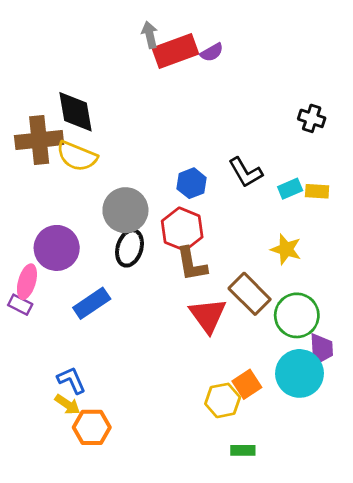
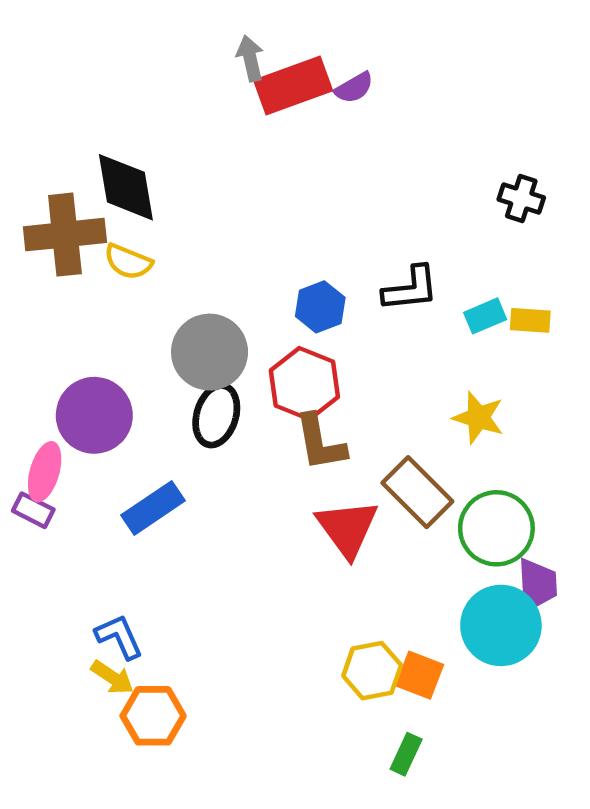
yellow semicircle: (77, 156) -> (128, 262), size x0.7
black L-shape: (246, 172) -> (411, 289), turned -66
orange square: (247, 384) -> (420, 675), moved, turned -36
green rectangle: (243, 450) -> (406, 754), turned -65

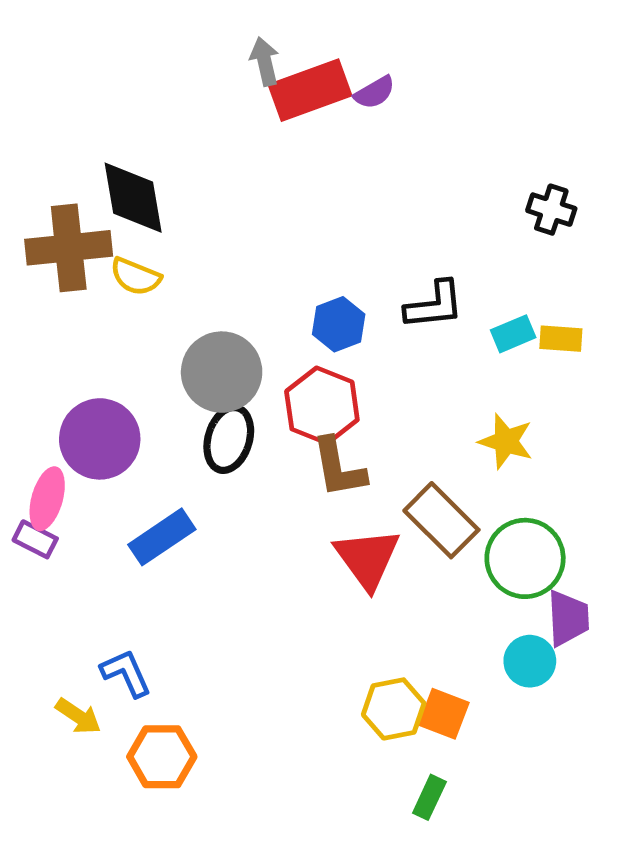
cyan circle: (501, 625) -> (530, 661), size x0.6
yellow arrow: (112, 677) -> (78, 716), moved

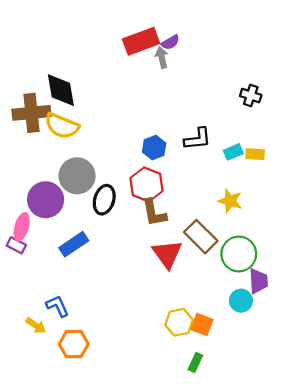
gray arrow: (265, 61) -> (162, 58), moved
yellow semicircle: (136, 276) -> (62, 126), size x1.5
gray circle: (222, 372) -> (77, 176), moved

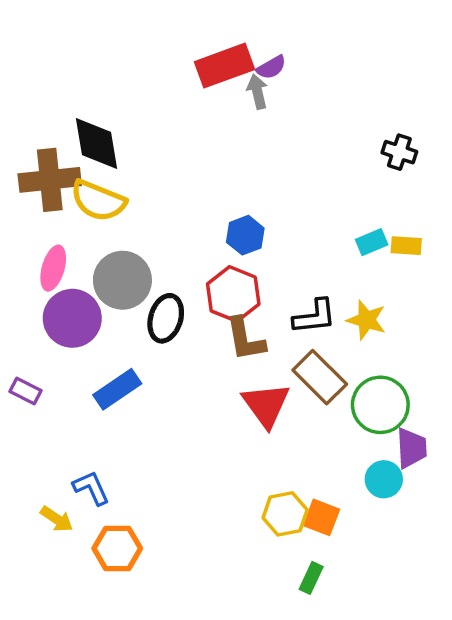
black L-shape: (198, 139) -> (315, 317), moved
pink ellipse: (22, 227) -> (53, 268), moved

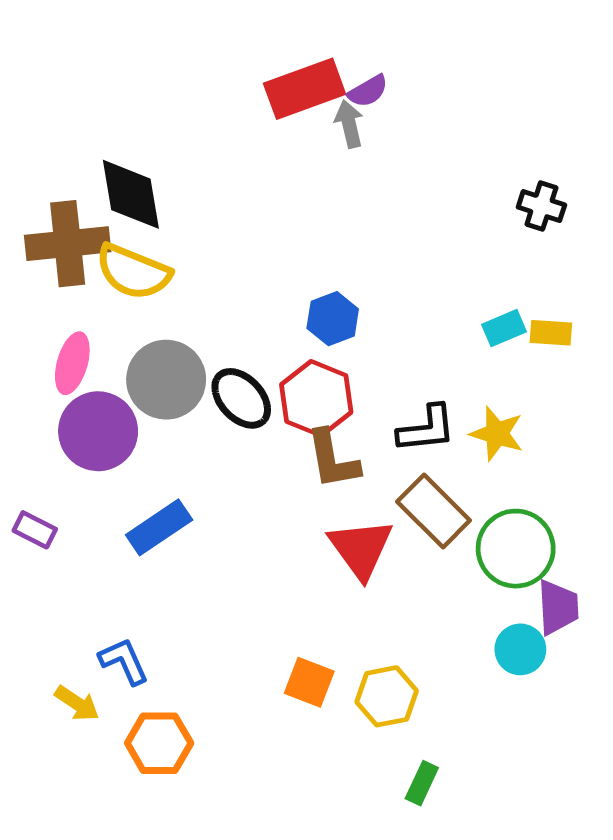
black ellipse: (166, 318) -> (241, 398), moved, turned -60
orange square: (321, 517) -> (309, 682), moved

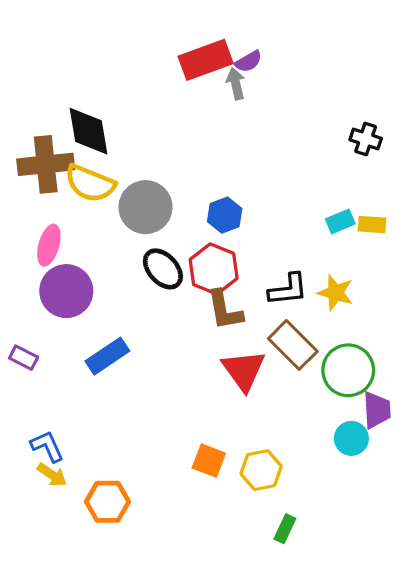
gray circle: (166, 380) -> (145, 207), moved
blue L-shape: (124, 661) -> (47, 446), moved

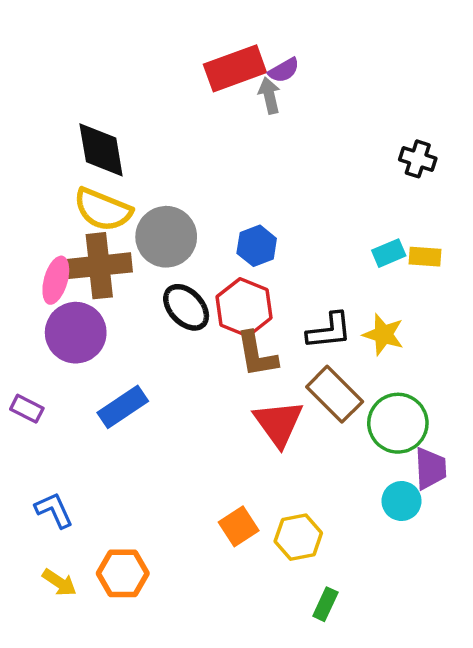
brown cross: (46, 164) -> (99, 266), moved
orange square: (209, 461) -> (239, 526), turned 36
yellow arrow: (52, 475) -> (59, 582), moved

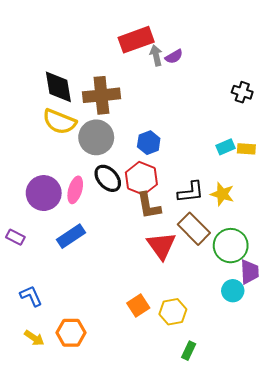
purple semicircle: (284, 70) -> (174, 56), moved
brown cross: (99, 266) -> (101, 95), moved
pink ellipse: (56, 280) -> (75, 190), moved

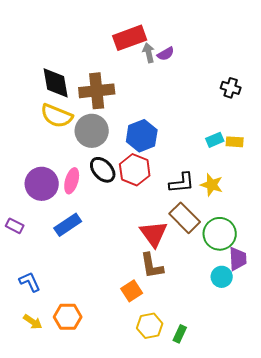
blue hexagon: (149, 143) -> (142, 136), size x1.4
brown L-shape: (149, 206) -> (152, 266), moved
yellow hexagon: (173, 312) -> (150, 326), moved

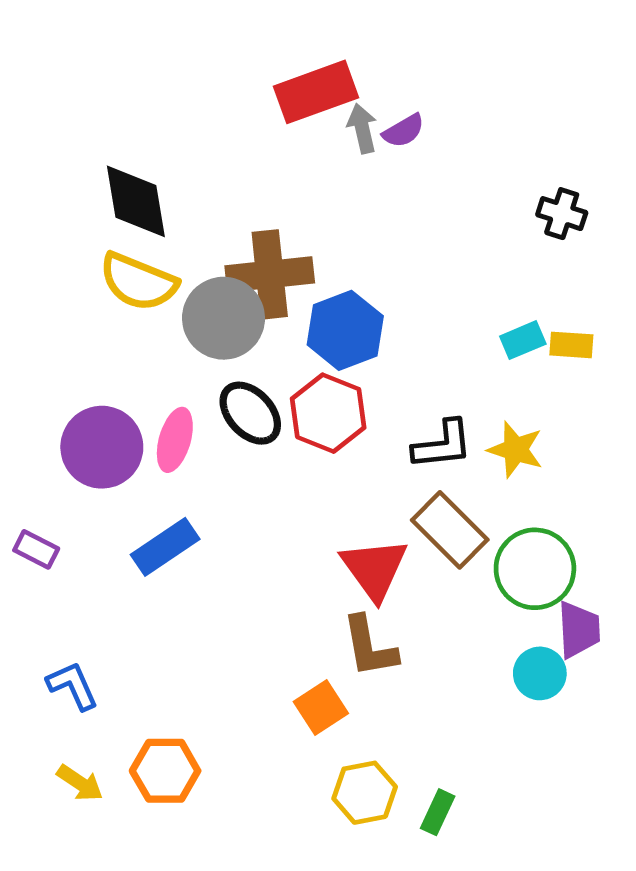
brown cross: (97, 91) -> (270, 274), moved

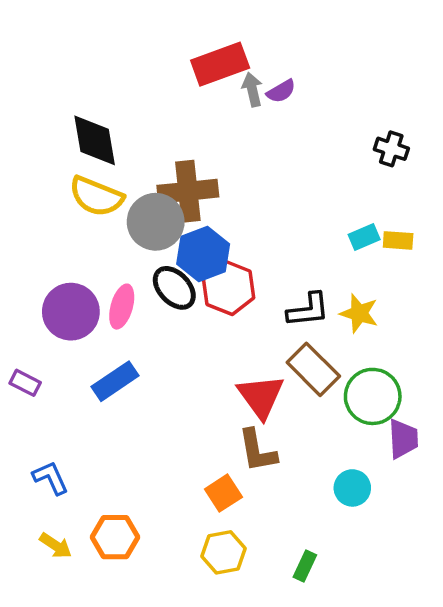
blue hexagon: (345, 330) -> (203, 254), moved
cyan circle: (540, 673) -> (352, 488), moved
yellow hexagon: (365, 793) -> (223, 552), moved

